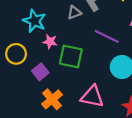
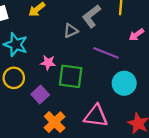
cyan star: (34, 21) -> (16, 44), moved

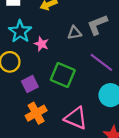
pink star: (48, 63) -> (41, 44), moved

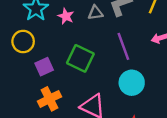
pink star: (41, 44) -> (66, 16), moved
purple line: (101, 62) -> (123, 46), turned 30

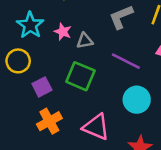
gray triangle: (95, 13) -> (85, 41), moved
purple line: (123, 46) -> (126, 61), turned -40

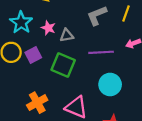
purple line: (126, 61) -> (101, 52), turned -30
purple square: (42, 87) -> (33, 55), moved

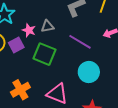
pink star: (48, 28) -> (29, 30), moved
purple line: (101, 52) -> (80, 42), turned 35

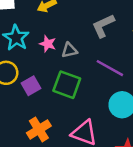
pink star: (29, 30) -> (48, 44), moved
purple square: (16, 45) -> (31, 86), moved

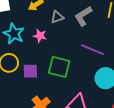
gray triangle: (69, 50) -> (57, 17), moved
purple square: (31, 86) -> (30, 71), turned 35

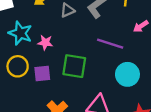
pink star: (40, 36) -> (45, 43), moved

